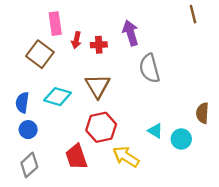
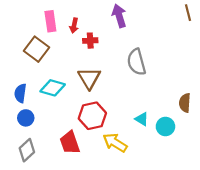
brown line: (193, 14) -> (188, 13), moved
purple arrow: (131, 33) -> (119, 16), moved
red arrow: (76, 40) -> (74, 25), moved

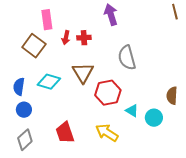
red arrow: (74, 25) -> (66, 38), moved
red hexagon: (92, 116) -> (108, 93), moved

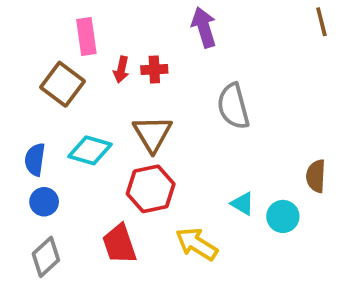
red hexagon: (108, 93) -> (151, 189), moved

